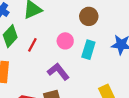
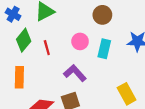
red line: (32, 45) -> (47, 48), turned -40

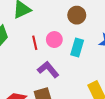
red line: (47, 48) -> (35, 43), moved

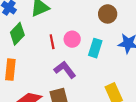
brown circle: (77, 15) -> (108, 14), moved

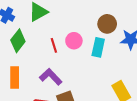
brown circle: (108, 14) -> (107, 24), moved
purple L-shape: (65, 70) -> (51, 77), moved

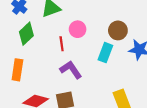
pink circle: (74, 41) -> (78, 29), moved
purple L-shape: (51, 77) -> (71, 70), moved

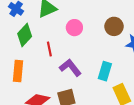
red line: (62, 44) -> (49, 49), moved
cyan rectangle: (105, 53) -> (105, 71), moved

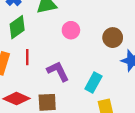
red line: (49, 49) -> (27, 57), moved

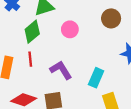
green diamond: (17, 27) -> (32, 32), moved
brown circle: (113, 38) -> (111, 18), moved

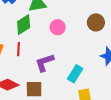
purple L-shape: (61, 70) -> (45, 63), turned -85

